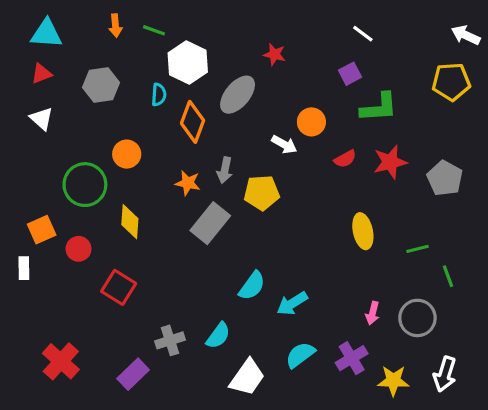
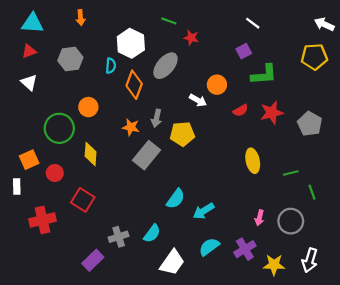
green line: (154, 30) -> (169, 21), moved
red cross: (61, 361) -> (42, 220), moved, turned 35

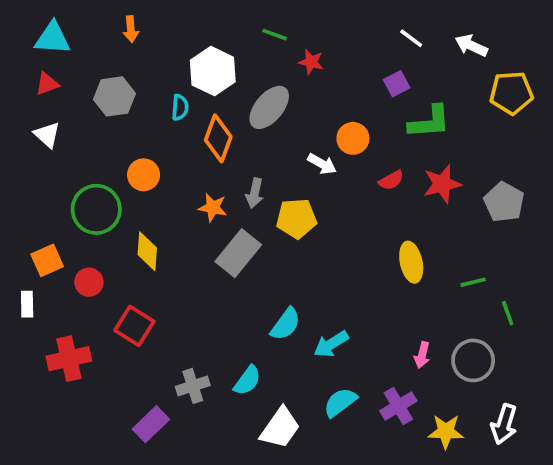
white arrow: (324, 24) -> (471, 46), moved

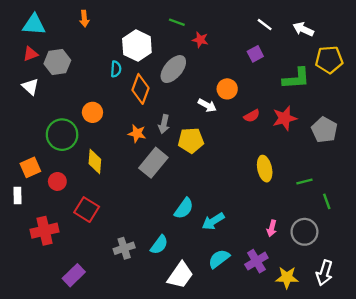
gray hexagon: (114, 96) -> (57, 62), moved
green L-shape: (429, 122) -> (296, 78), moved
purple rectangle: (151, 424) -> (74, 275), moved

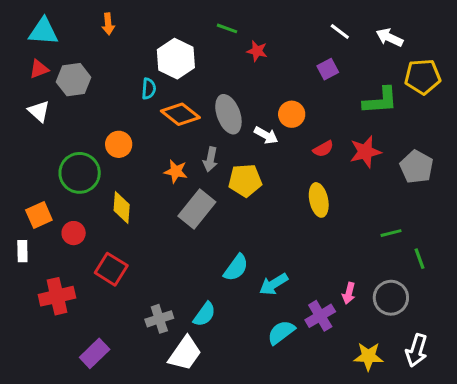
gray ellipse: (173, 69) -> (228, 114), moved, turned -60
orange diamond: (140, 89) -> (180, 114), turned -72
yellow ellipse: (265, 169) -> (319, 200), moved
purple cross: (256, 261) -> (320, 316), moved
white trapezoid: (180, 275) -> (185, 353), moved

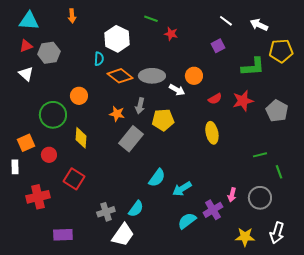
gray ellipse: (228, 114) -> (152, 76), turned -70
purple rectangle: (95, 353) -> (63, 235), turned 42

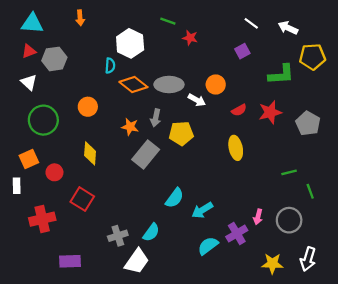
green circle: (53, 115) -> (43, 120), moved

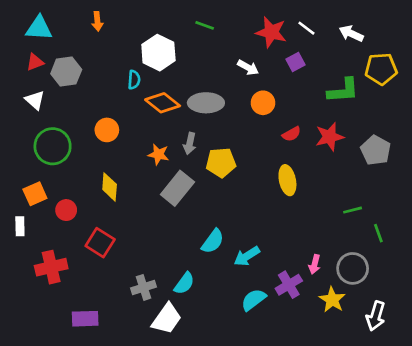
red star: (190, 38) -> (271, 32), moved, size x1.6
white arrow: (197, 100) -> (248, 68), moved
yellow star: (272, 264) -> (332, 300), moved, turned 30

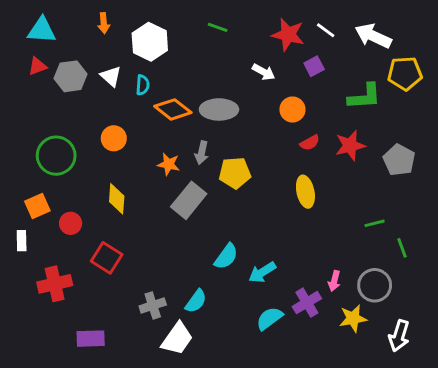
white arrow: (351, 34) -> (373, 36), size x1.4
white hexagon: (158, 53) -> (150, 42), moved
white triangle: (35, 100) -> (111, 76), moved
orange circle: (263, 103) -> (292, 109), moved
yellow star: (332, 300) -> (353, 318), turned 30

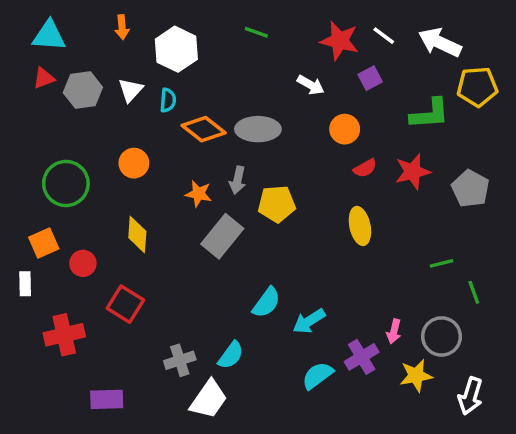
white triangle: (111, 76) -> (130, 90), turned 30

